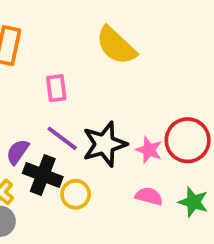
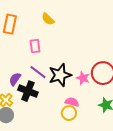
yellow semicircle: (116, 46) -> (48, 19), moved, size x0.6
yellow circle: (76, 194) -> (69, 113), moved
pink semicircle: (149, 196) -> (72, 102), moved

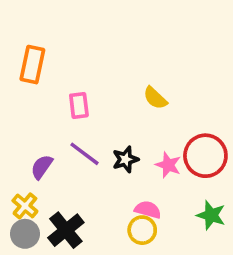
yellow semicircle: (48, 19) -> (155, 98), moved
black star: (60, 75) -> (125, 159), size x0.6
black cross: (28, 91) -> (66, 230), moved, turned 30

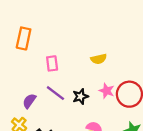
yellow semicircle: (155, 98) -> (99, 59), turned -56
pink star: (168, 165) -> (107, 91), moved

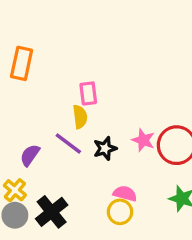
yellow semicircle: (99, 59) -> (80, 117), moved, turned -84
pink rectangle: (52, 63) -> (88, 93), moved

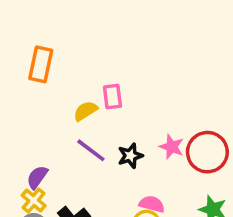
yellow semicircle: (80, 117) -> (86, 111), moved, turned -115
purple semicircle: (30, 155) -> (37, 177), moved

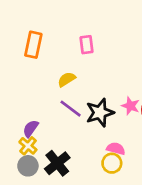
pink rectangle: (112, 97) -> (87, 45), moved
black star: (130, 156) -> (100, 113), size x1.5

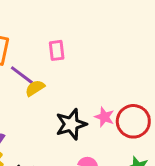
purple line: (71, 109) -> (22, 75), moved

